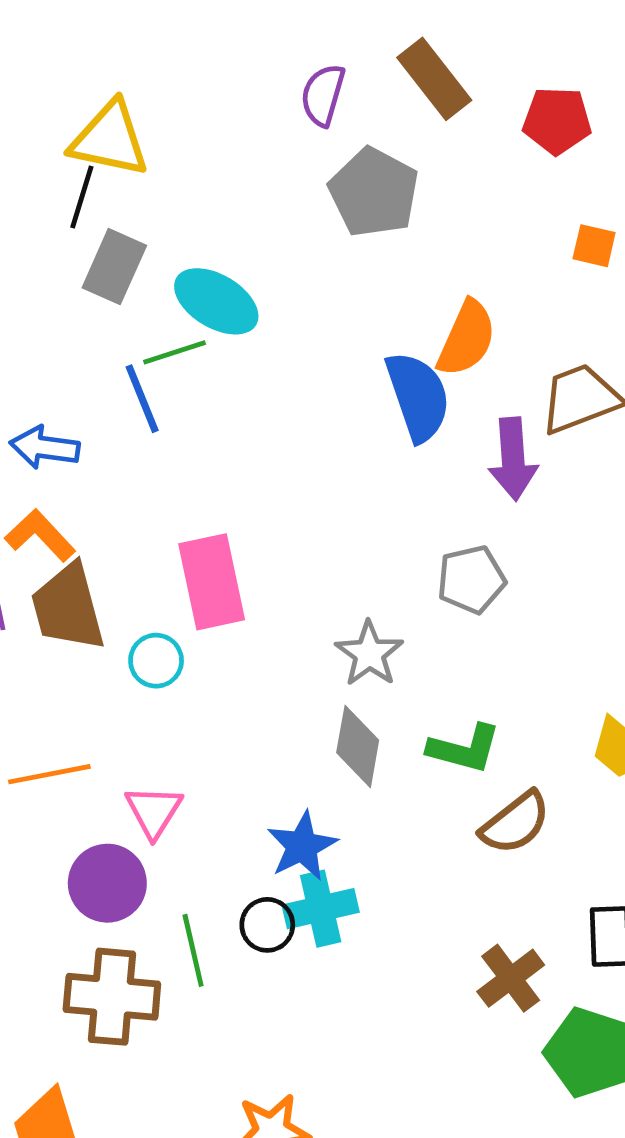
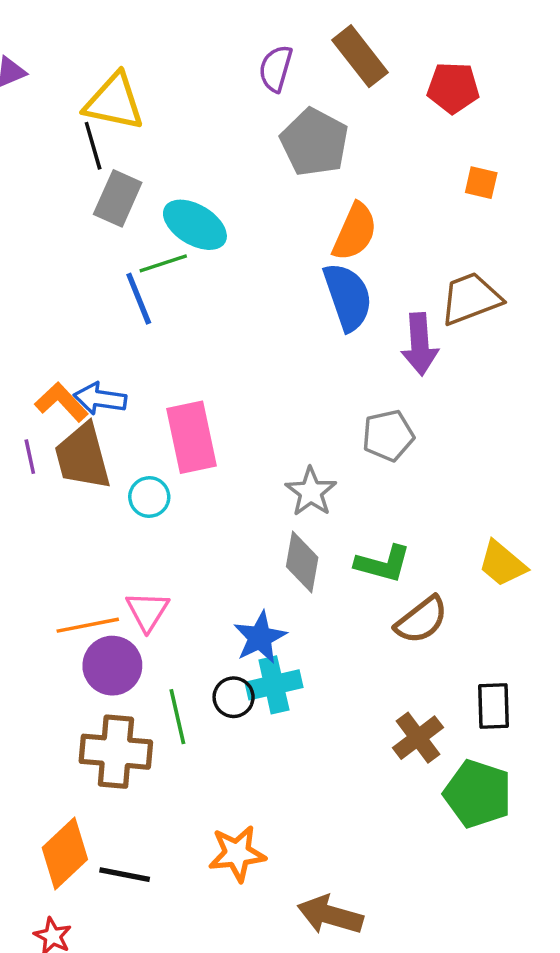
black line: (82, 197) -> (93, 146), turned -33
orange semicircle: (467, 338) -> (355, 232), moved
blue arrow: (45, 447) -> (100, 399), moved
orange line: (49, 774) -> (88, 625), moved

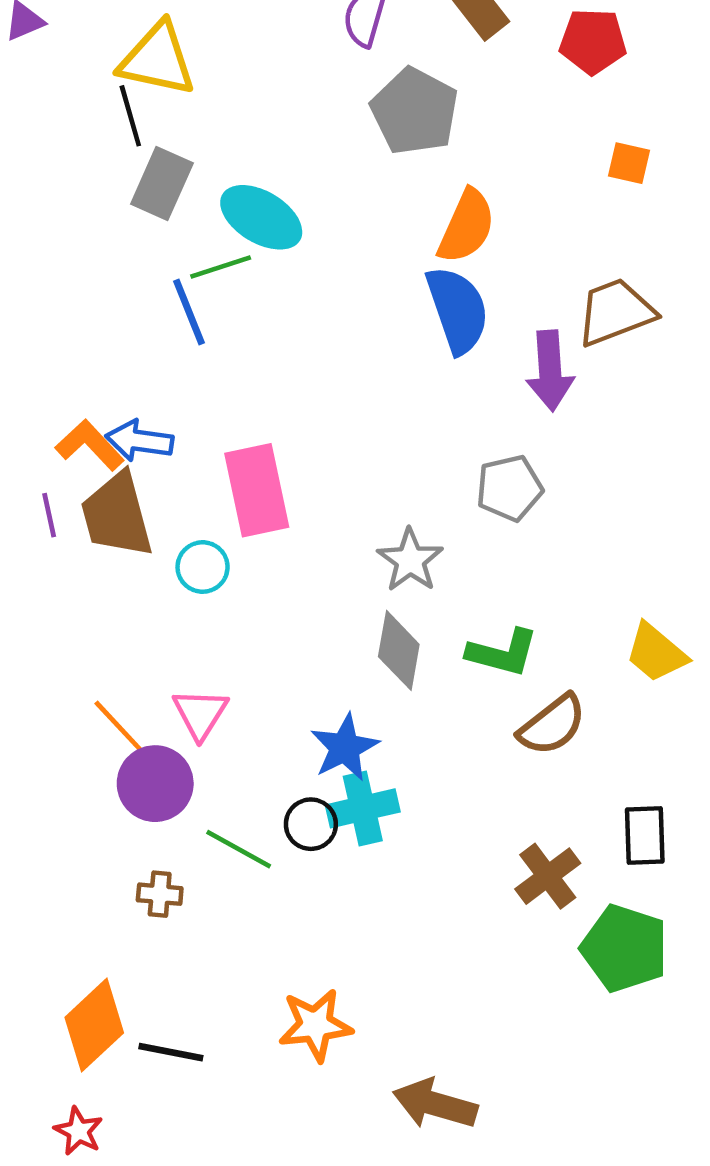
orange line: (88, 625) -> (124, 732), turned 58
green line: (177, 717) -> (239, 849), turned -48
brown cross: (116, 752) -> (160, 894), size x0.5

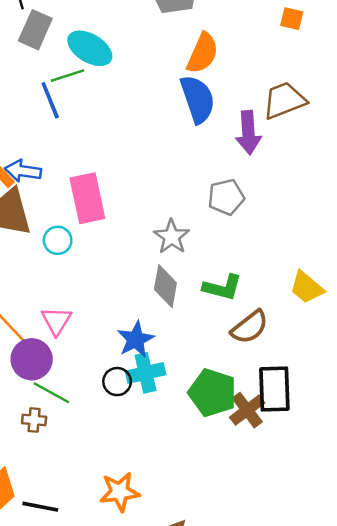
black rectangle: (645, 835) -> (274, 389), moved, size x1.4
green line: (239, 849) -> (51, 393), moved
green pentagon: (624, 948) -> (212, 393), moved

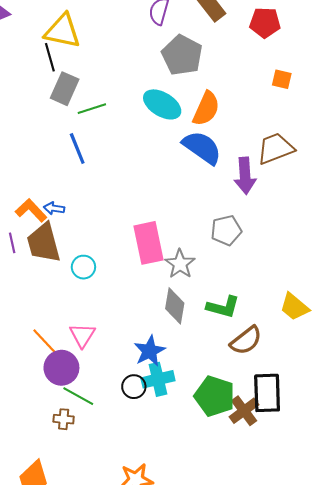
cyan ellipse: (90, 48) -> (162, 104), moved
green line: (68, 76) -> (92, 109), moved
blue semicircle: (198, 99) -> (202, 147), turned -36
blue arrow: (23, 171) -> (54, 208), size x0.7
pink rectangle: (87, 198) -> (149, 243), moved

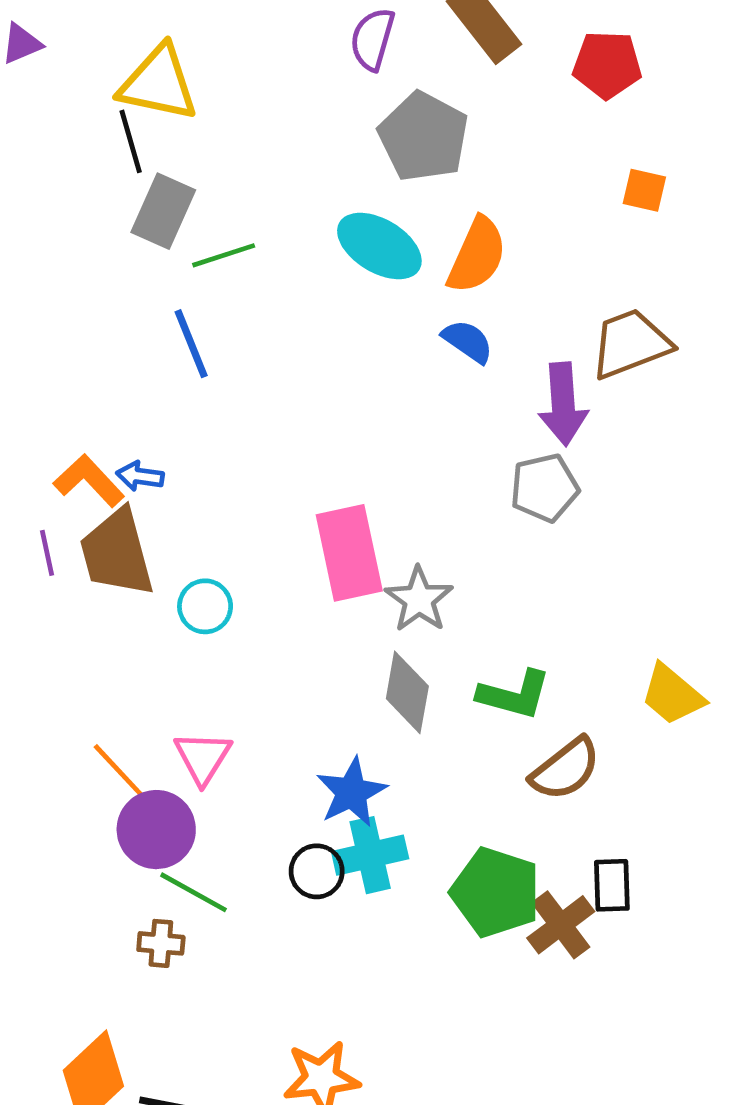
blue semicircle: (202, 147) -> (468, 341), size x0.6
gray pentagon: (226, 230) -> (544, 488), moved
black rectangle: (267, 393) -> (612, 885), size x0.6

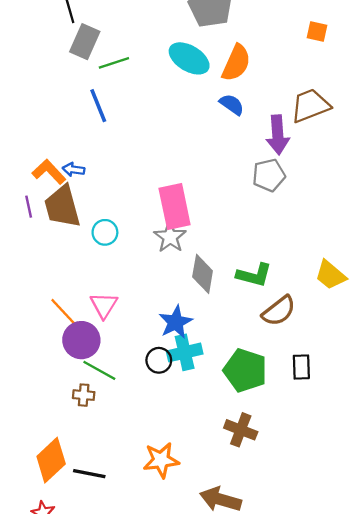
gray star: (419, 599) -> (170, 237), moved
brown cross: (561, 925) -> (241, 430), moved, turned -32

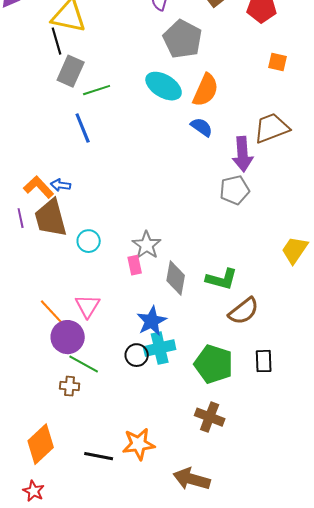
pink rectangle: (175, 207) -> (135, 265), moved, size x0.5
yellow trapezoid: (330, 275) -> (295, 250), moved, turned 84
black line: (89, 474) -> (99, 456), moved

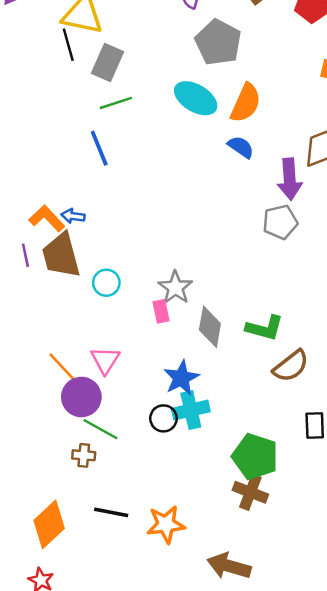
gray rectangle: (71, 71) -> (108, 63), moved
green pentagon: (214, 364) -> (255, 456), moved
black line: (99, 456) -> (111, 512), moved

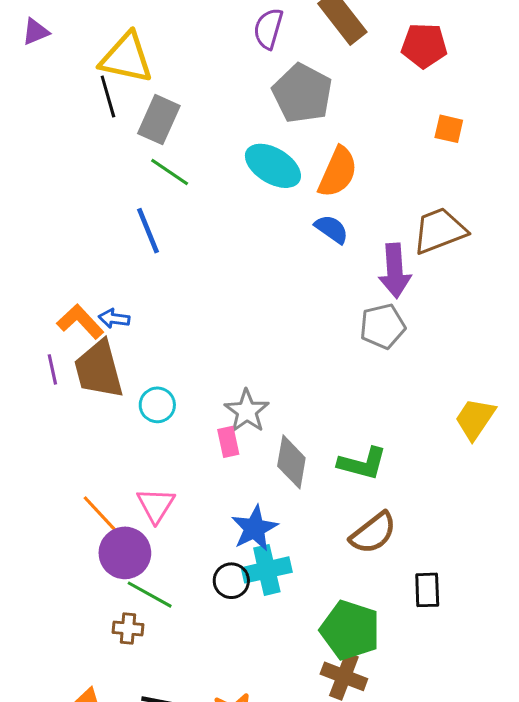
green line: (116, 103) -> (170, 172), turned 52
brown semicircle: (291, 366) -> (373, 533), moved

